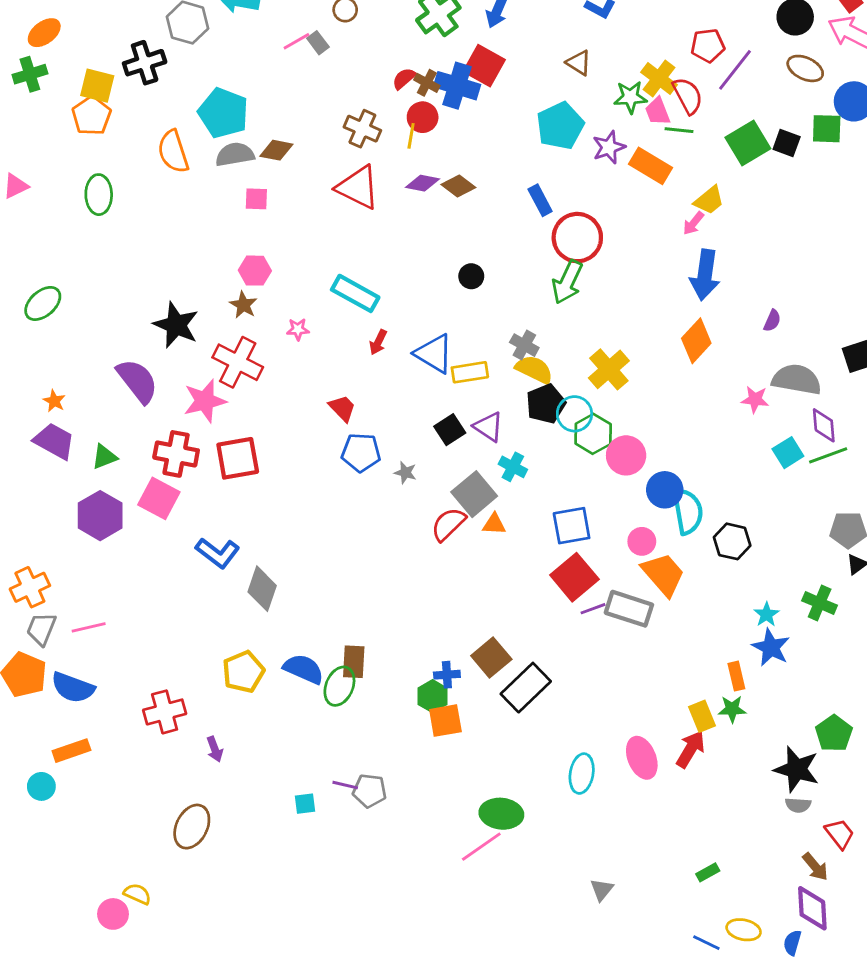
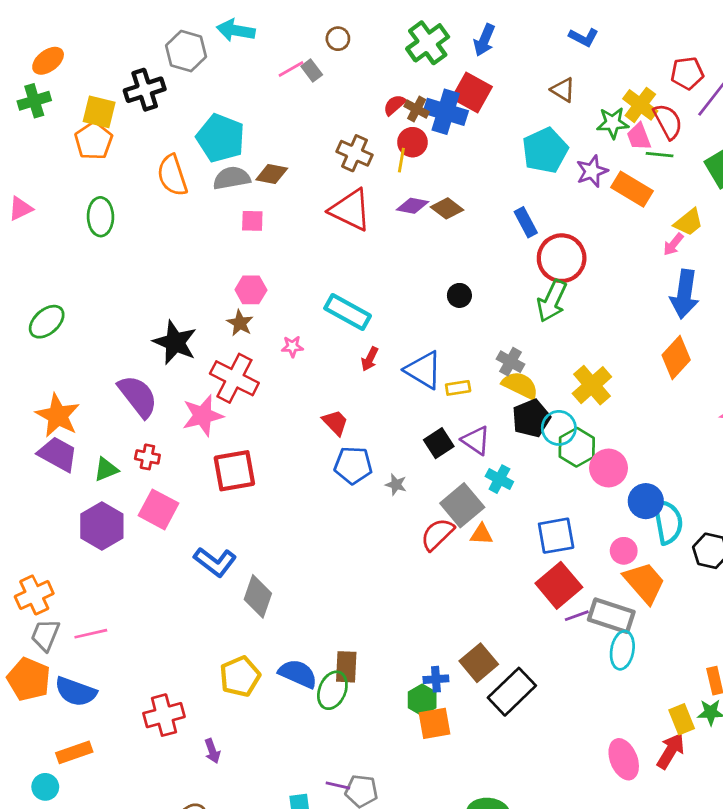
yellow rectangle: (470, 372) -> (458, 388), size x0.7
orange star: (54, 401) -> (58, 416), size x2.0
red cross: (176, 454) -> (147, 457), moved, size x0.6
cyan ellipse: (582, 774) -> (622, 650), moved

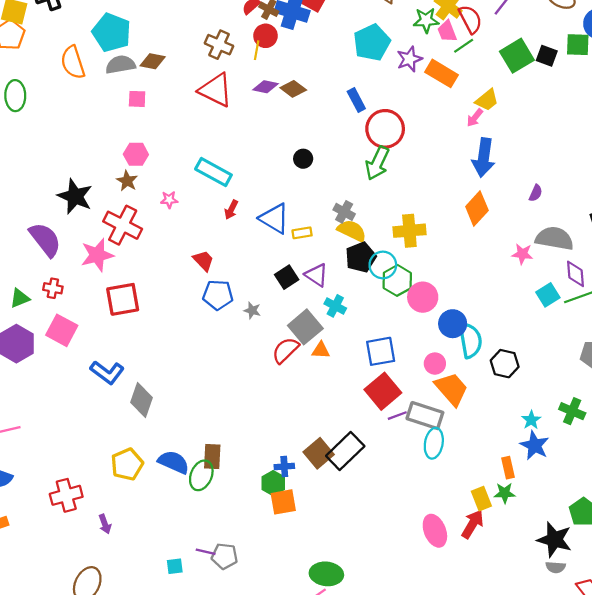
green line: (660, 155) -> (464, 46), turned -40
yellow cross: (592, 385) -> (409, 231), turned 36
black rectangle: (512, 692) -> (345, 451), moved

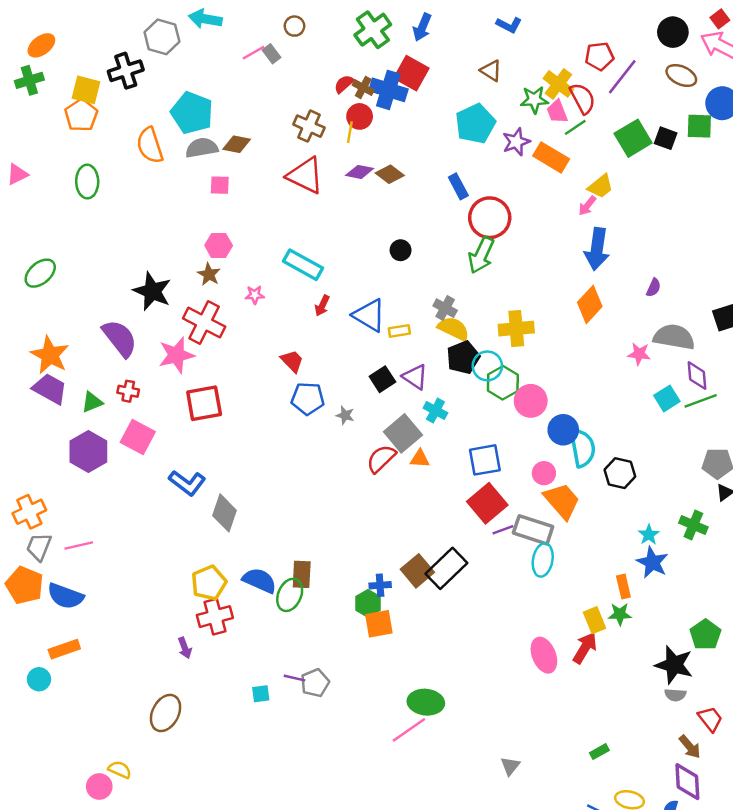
red cross: (66, 495) -> (215, 617), moved
gray pentagon: (225, 556) -> (315, 683), turned -30

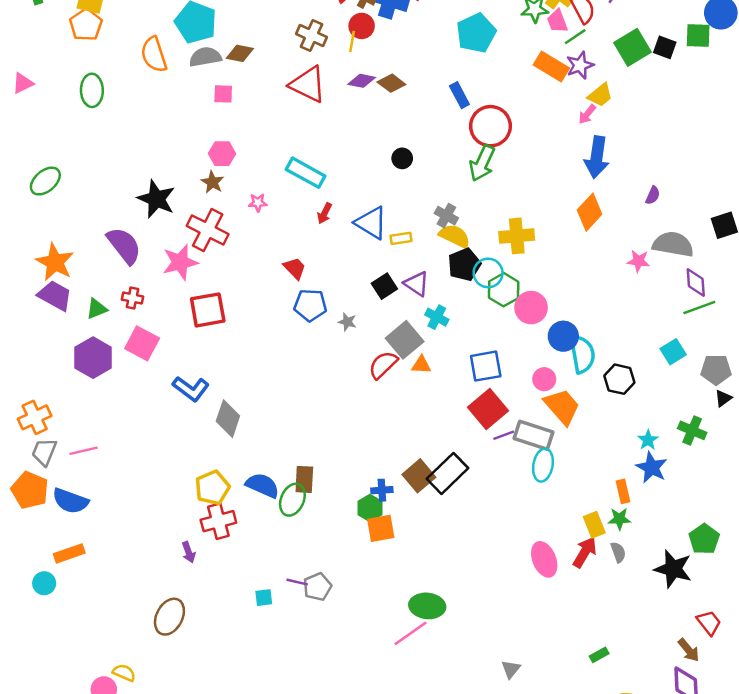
purple star: (516, 142) -> (580, 65), moved
cyan square: (667, 398) -> (673, 352), moved
gray semicircle: (675, 695) -> (618, 552), moved, turned -114

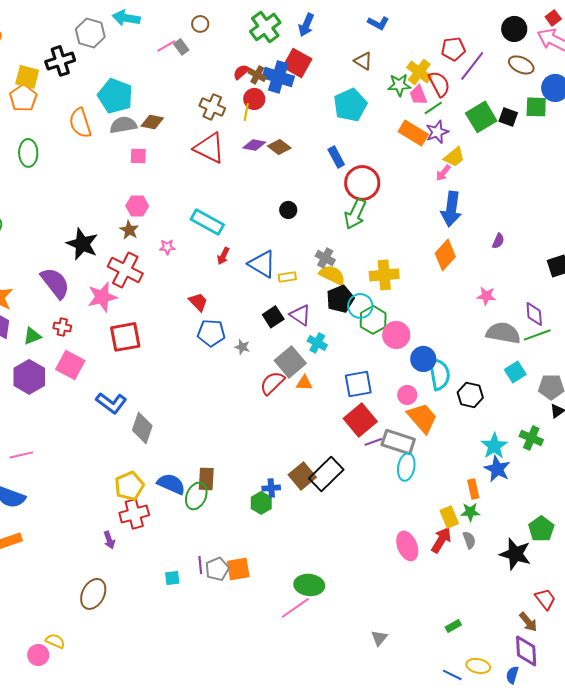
gray semicircle: (673, 244) -> (503, 333), moved
cyan star: (648, 440) -> (494, 446), size x1.5
orange square: (381, 528) -> (238, 569), moved
purple line: (297, 582) -> (200, 565), turned 72

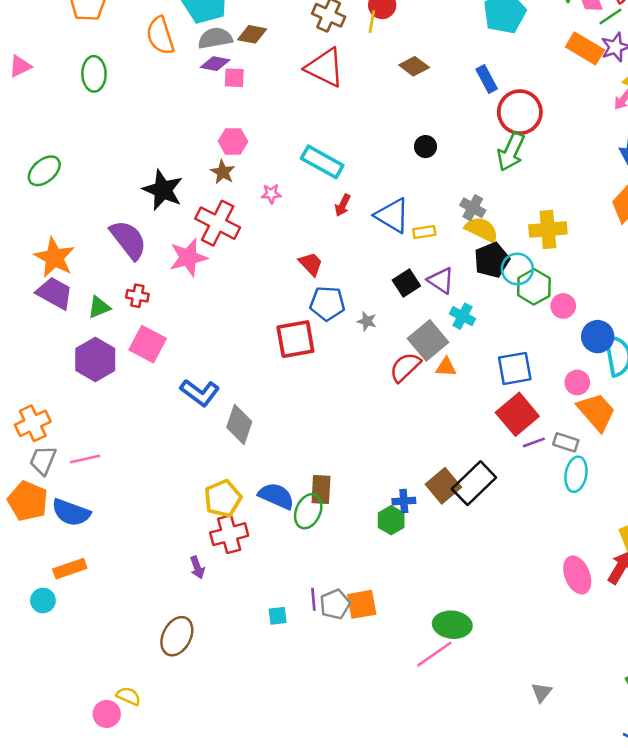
purple diamond: (254, 145) -> (215, 64), moved
pink circle: (396, 335) -> (563, 306), size x0.7
red square: (125, 337) -> (295, 339), moved
gray rectangle: (398, 442) -> (566, 442), size x0.6

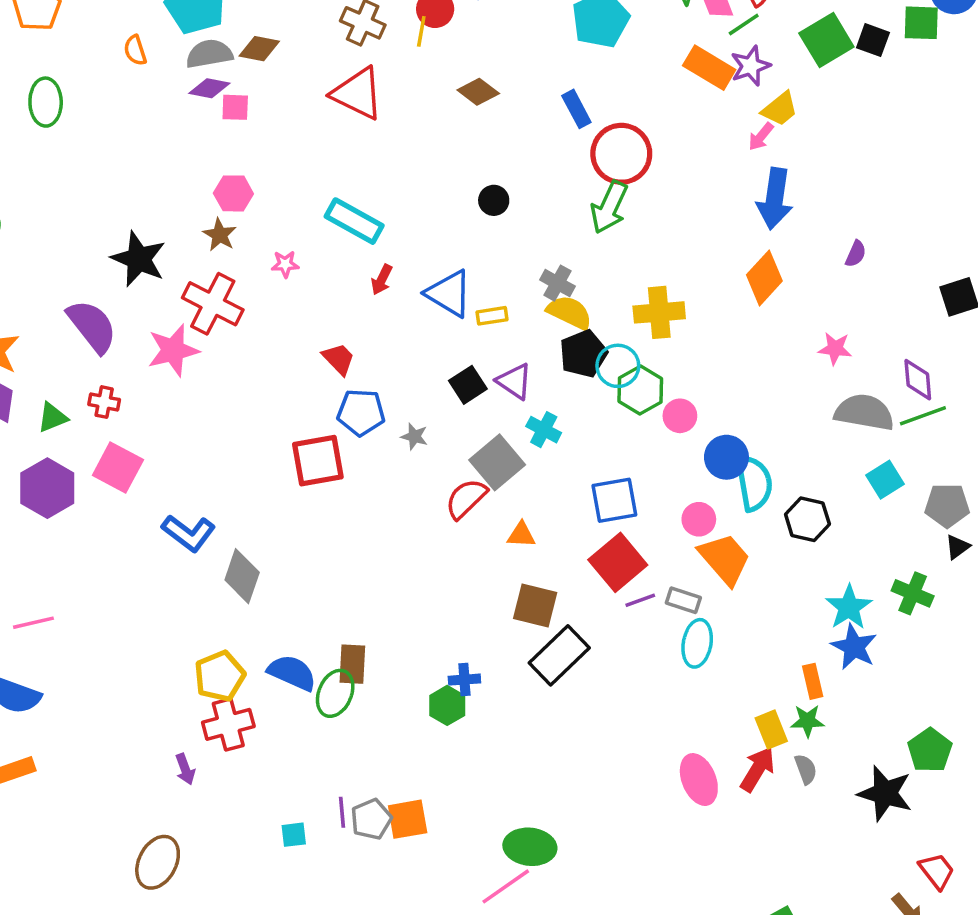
orange semicircle: (160, 36) -> (135, 50), size x0.6
orange triangle: (446, 367) -> (521, 535), moved
brown square: (443, 486) -> (535, 605), moved, turned -36

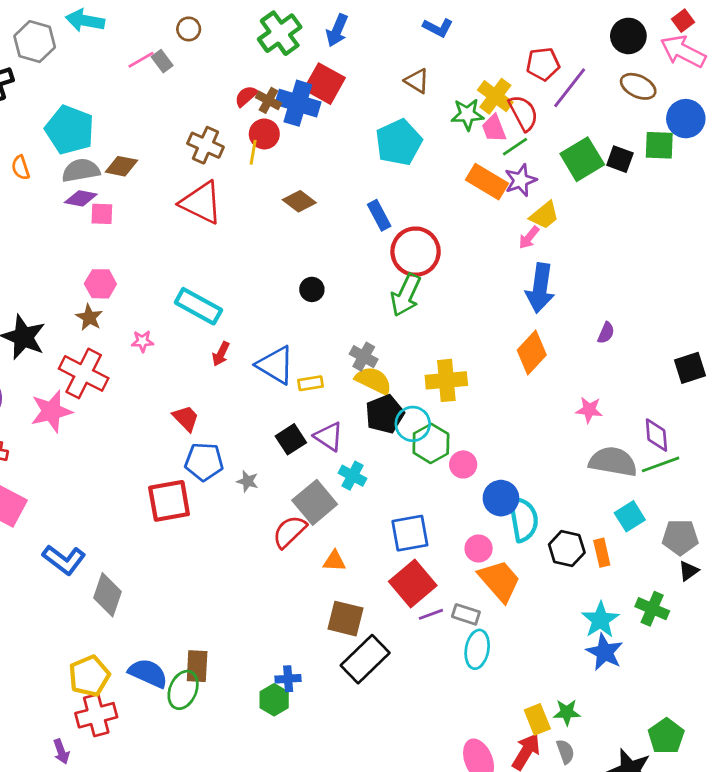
orange rectangle: (813, 681) -> (602, 553), moved

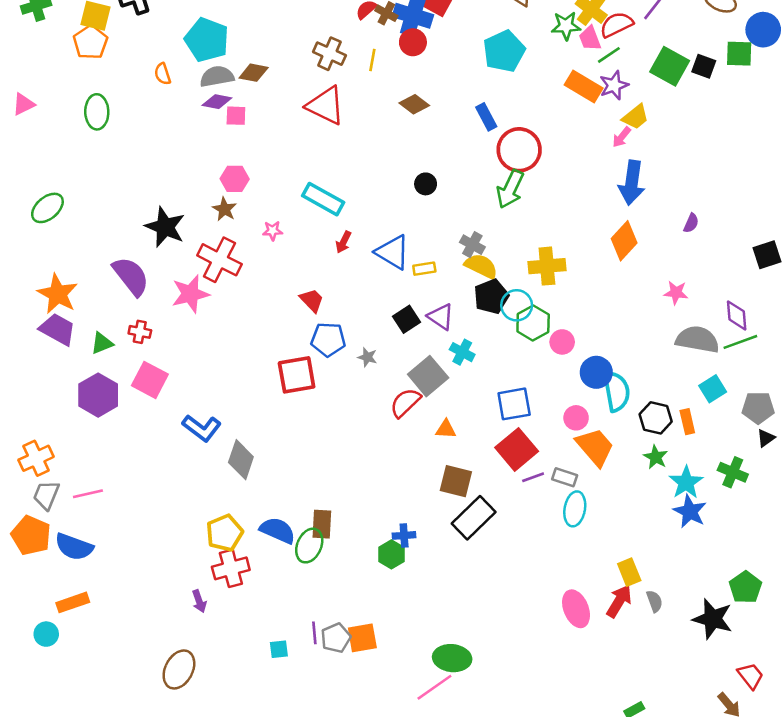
red semicircle: (523, 113) -> (616, 25), turned -88
red circle: (264, 134) -> (413, 42), moved
green square: (582, 159) -> (670, 66), turned -30
green star: (567, 712) -> (656, 457), moved, turned 30

